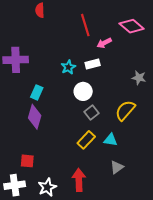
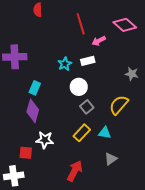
red arrow: (79, 180) -> (75, 171), turned 30
white star: (47, 187) -> (45, 140), moved, turned 30

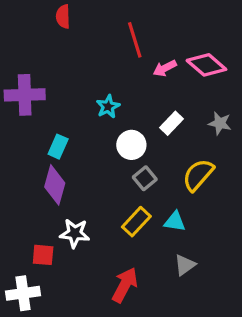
pink diamond: (125, 25) -> (206, 65), moved
white rectangle: (88, 61) -> (171, 123), moved, turned -32

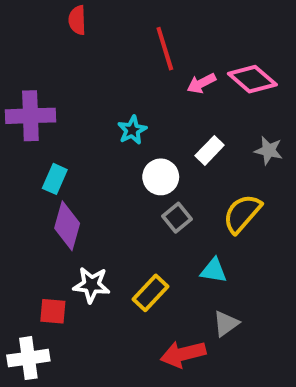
cyan rectangle: (58, 147) -> (55, 179), moved
yellow rectangle: (136, 222) -> (151, 293), moved
red arrow: (125, 285) -> (183, 354), moved, turned -132

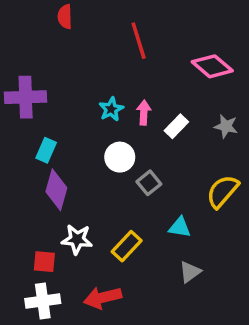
pink arrow: (201, 83) -> (144, 113), moved, turned 120
white circle: (161, 177) -> (120, 157), moved
yellow semicircle: (242, 214) -> (223, 191), moved
red arrow: (183, 354) -> (103, 298), moved
white cross: (28, 358) -> (43, 301), moved

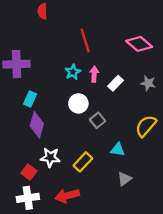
red line: (139, 41) -> (85, 40), moved
red square: (44, 262) -> (29, 172), turned 32

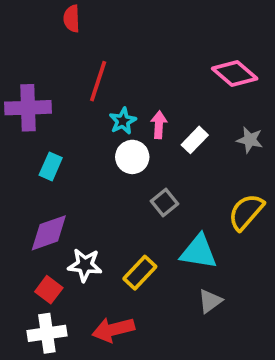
red line: (85, 40) -> (98, 81), moved, turned 35
white circle: (78, 103) -> (132, 157), moved
purple diamond: (37, 125) -> (49, 233), moved, turned 55
cyan triangle: (118, 150) -> (199, 252), size x1.5

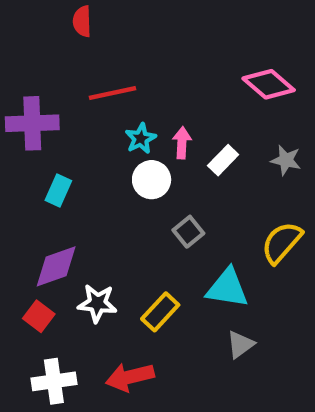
red line: (98, 81) -> (112, 93), turned 60
red square: (49, 290) -> (39, 316), moved

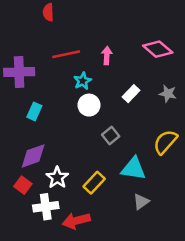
pink arrow: (182, 143) -> (107, 55), moved
white star: (97, 303) -> (57, 178), turned 30
white cross: (54, 381) -> (46, 207), moved

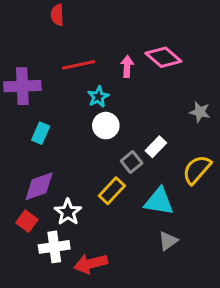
pink diamond: (158, 49) -> (163, 57), moved
white rectangle: (131, 94) -> (156, 147), moved
yellow rectangle: (94, 183) -> (112, 191), moved

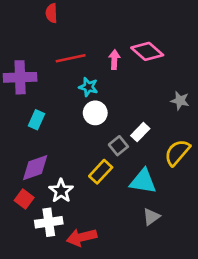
cyan star: (98, 97) -> (88, 87), turned -30

